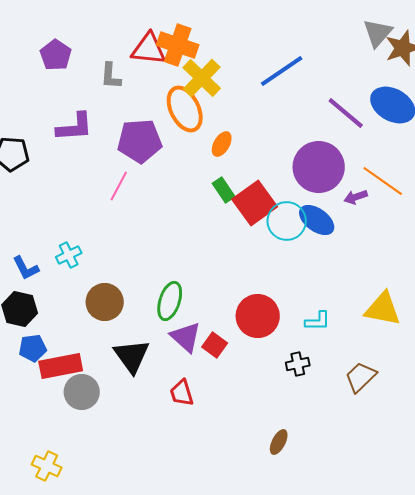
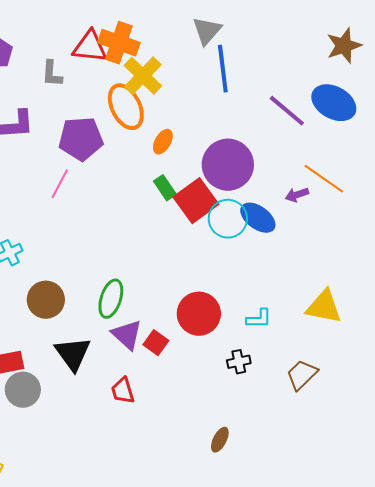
gray triangle: (378, 33) -> (207, 31), moved
blue line: (282, 71) -> (223, 69), turned -63
purple circle: (319, 167) -> (228, 165), moved

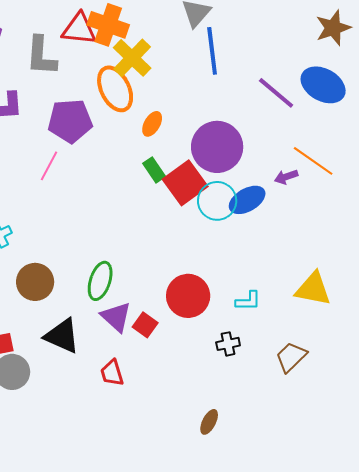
gray L-shape: (52, 74) -> (41, 56), size x1.5
blue ellipse: (258, 218) -> (247, 200), turned -66
black triangle: (73, 354) -> (62, 336), turned -30

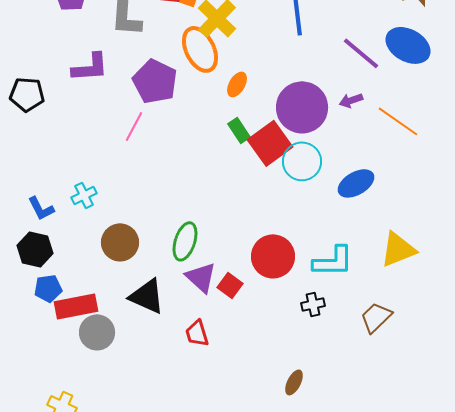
purple pentagon: (70, 121) -> (155, 81), turned 30
purple arrow: (286, 177) -> (351, 100), moved
blue ellipse: (247, 200) -> (356, 183), moved
yellow triangle: (313, 289) -> (398, 249), turned -33
cyan L-shape: (248, 301) -> (333, 261), size x1.6

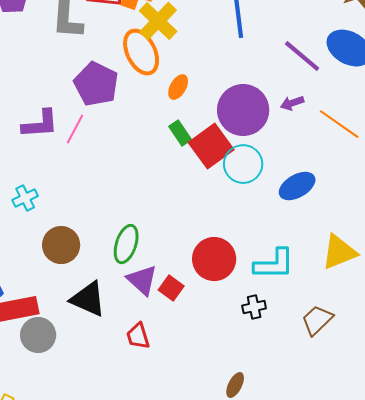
purple L-shape: (90, 67) -> (40, 124), moved

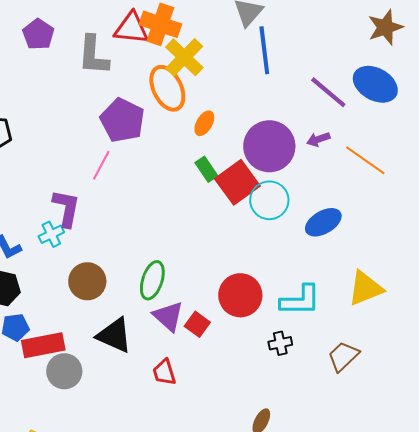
purple L-shape: (40, 124) -> (66, 208), moved, turned -75

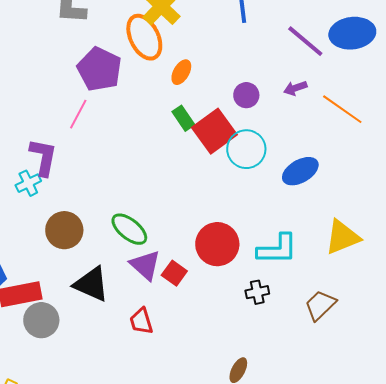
blue ellipse: (375, 84) -> (352, 33), turned -36
purple circle: (269, 146) -> (246, 95), size x0.5
green ellipse: (152, 280) -> (129, 229), turned -69

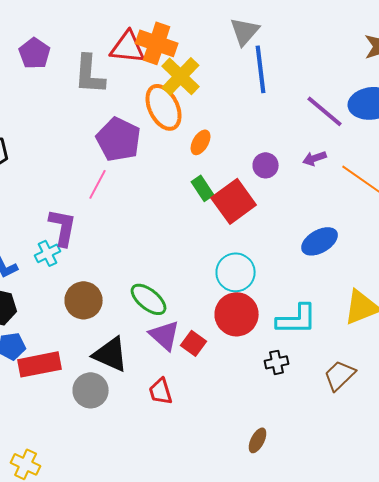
cyan circle: (246, 149) -> (236, 272), moved
gray circle: (41, 320) -> (91, 390), moved

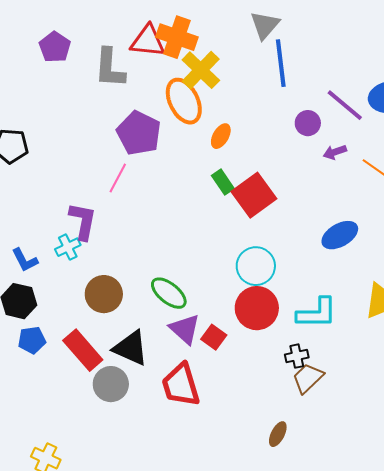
purple circle: (266, 165) -> (308, 123), moved
red rectangle: (40, 364) -> (83, 350), moved, turned 60
brown trapezoid: (340, 375) -> (308, 378), moved
red trapezoid: (161, 391) -> (181, 385), size x1.6

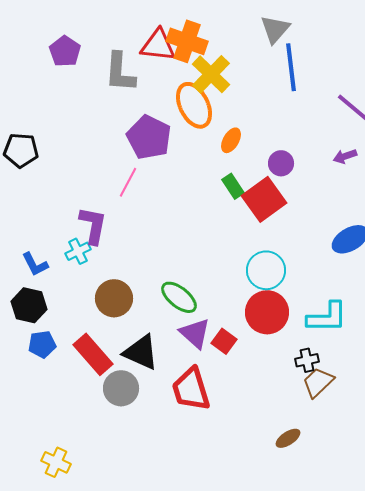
purple circle: (308, 123) -> (281, 163), moved
brown ellipse: (278, 434) -> (288, 438), turned 30

